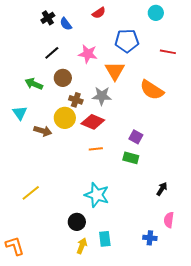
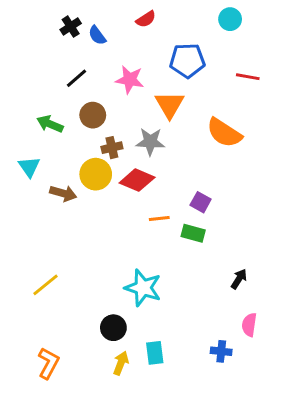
brown cross: (76, 100) -> (112, 148), turned -32
orange line: (96, 149) -> (159, 218), moved
orange L-shape: (15, 246) -> (48, 363), moved, turned 45

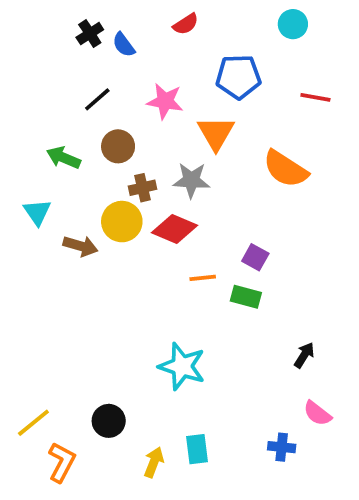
yellow line: (46, 285) -> (33, 423), moved
pink semicircle: (249, 325) -> (317, 413), turned -60
black circle: (113, 328) -> (109, 421), moved

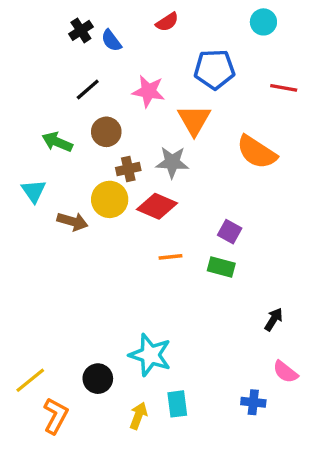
orange line: (203, 278) -> (170, 257), moved
cyan star: (182, 366) -> (150, 355), moved

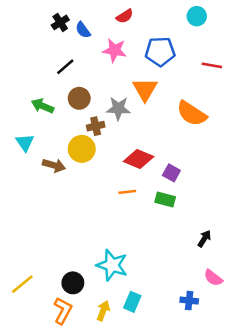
pink star: (149, 91) -> (115, 50), moved
gray star: (172, 162) -> (118, 108), moved
red diamond: (157, 206) -> (139, 159), moved
cyan rectangle: (177, 404) -> (132, 302), turned 30
orange L-shape: (56, 416) -> (63, 311), moved

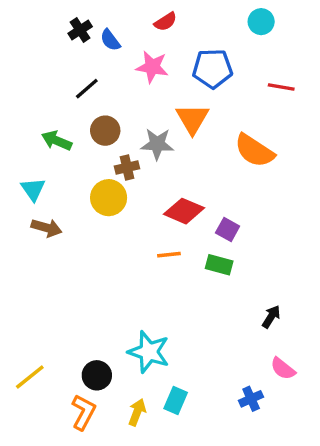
brown arrow: (54, 165) -> (47, 228), moved
blue cross: (189, 301) -> (251, 399), turned -30

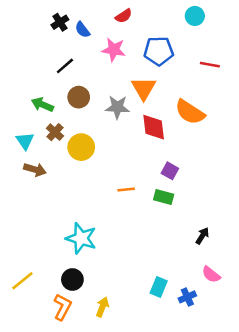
brown cross: (127, 167) -> (55, 132), moved, turned -35
red diamond: (184, 211) -> (154, 127), moved, turned 60
cyan star: (149, 352) -> (81, 238), moved
cyan rectangle: (176, 400) -> (159, 287), moved

